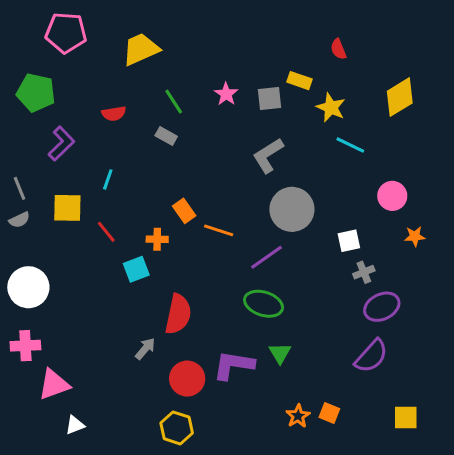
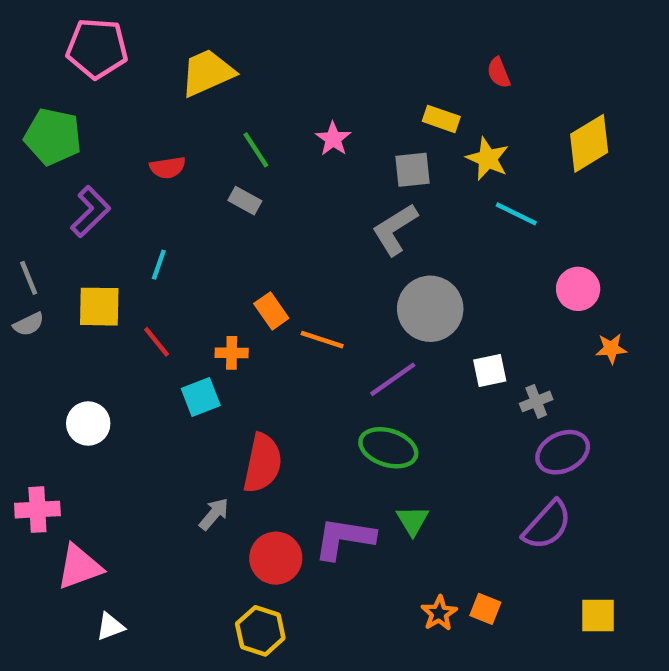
gray square: (269, 99) -> (413, 170), moved
white square: (349, 241) -> (490, 371), moved
white circle: (28, 287) -> (88, 423), moved, size x0.7

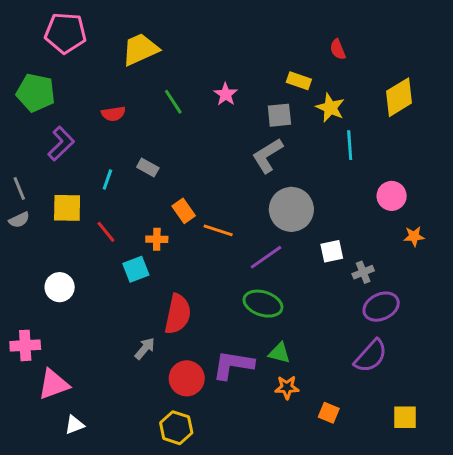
gray rectangle: (245, 201) -> (148, 168), moved
cyan line: (516, 214) -> (350, 145), turned 60
green triangle: (413, 521) -> (279, 353), turned -45
orange star: (439, 613) -> (287, 387), moved, turned 30

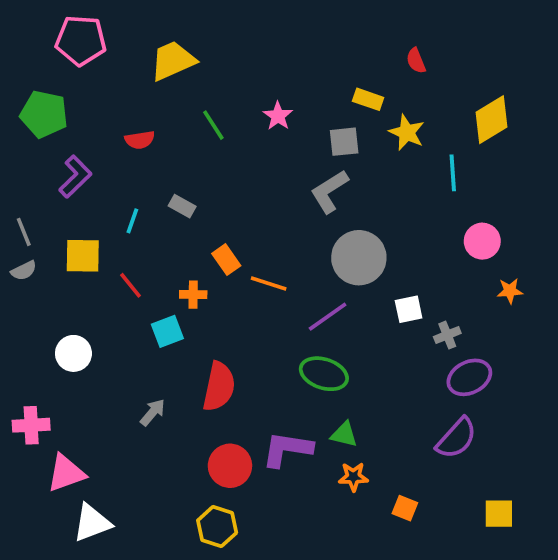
cyan line: (350, 145) -> (453, 173), moved
gray arrow: (145, 348) -> (153, 412), moved
white triangle: (75, 425) -> (92, 523), size x1.6

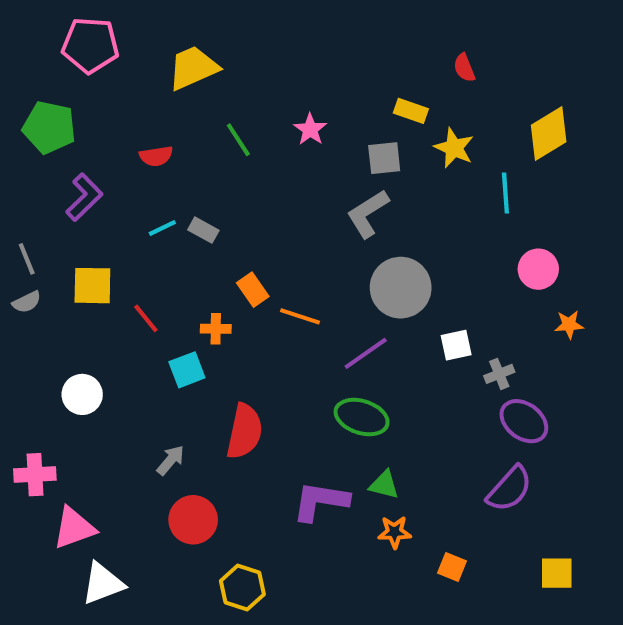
cyan line: (132, 221) -> (162, 228), moved, turned 45
purple ellipse: (469, 377) -> (524, 421), turned 63
red circle: (230, 466) -> (193, 520), moved

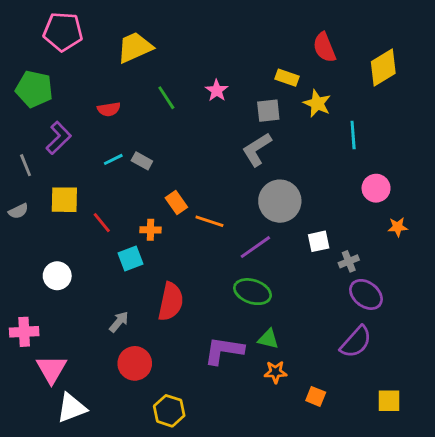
red semicircle: (464, 68) -> (324, 47), size x1.5
yellow diamond: (549, 134) -> (383, 68), moved
gray line: (27, 259) -> (26, 165), moved
pink triangle: (74, 528) -> (51, 369), turned -40

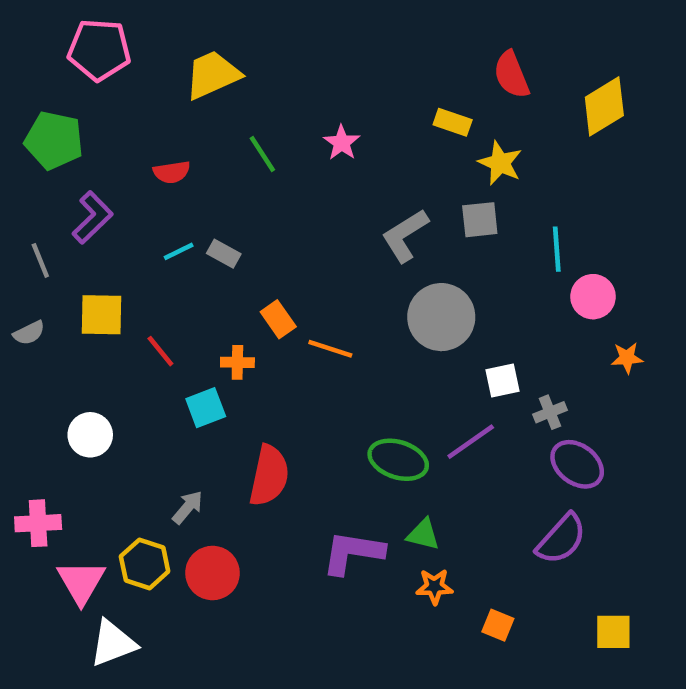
gray square: (268, 111) -> (480, 220), moved
cyan line: (353, 135) -> (557, 249), moved
purple line: (255, 247) -> (471, 442), moved
yellow hexagon: (169, 411) -> (145, 564), moved

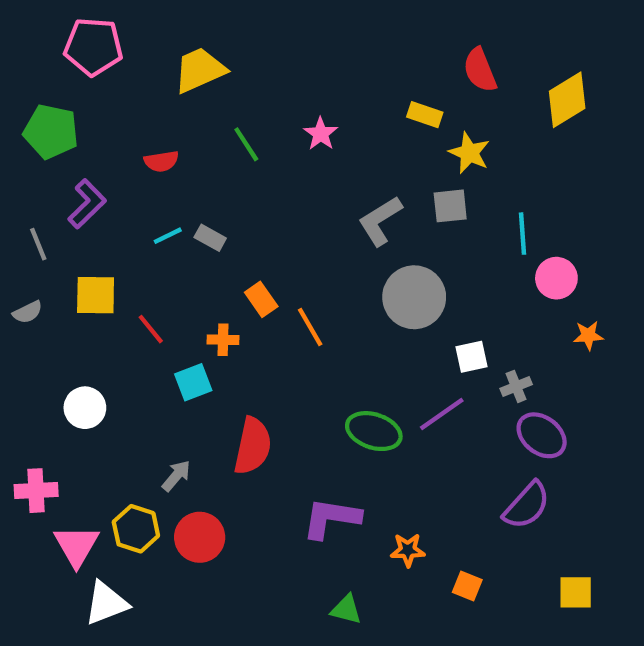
orange line: (330, 349) -> (310, 327), turned 42
green triangle: (423, 534) -> (346, 609), moved

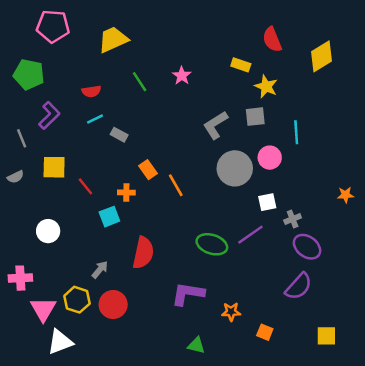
cyan line: (168, 236) -> (95, 119), moved
pink circle: (556, 278) -> (270, 158), moved
orange star: (588, 335) -> (346, 195), moved

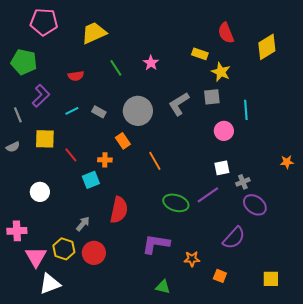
cyan line: (95, 119) -> (72, 111), moved
gray circle: (235, 168) -> (138, 111), moved
orange line: (176, 185) -> (155, 161), moved
purple semicircle: (299, 286) -> (234, 238), moved

